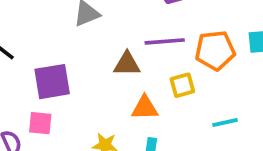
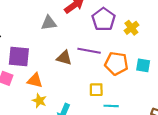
yellow square: (182, 85) -> (96, 90), moved
orange triangle: (145, 108) -> (35, 81), moved

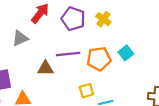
cyan square: (143, 65) -> (126, 53), turned -32

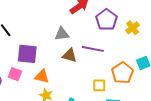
gray triangle: (20, 38) -> (62, 34), moved
orange pentagon: (99, 59) -> (122, 73), moved, turned 30

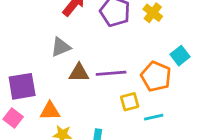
purple line: (93, 49) -> (111, 73), moved
pink square: (15, 74) -> (13, 118), turned 32

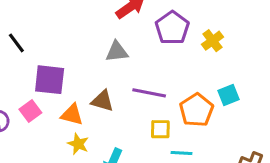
gray triangle: (61, 47) -> (117, 52), moved
brown triangle: (79, 73) -> (102, 101), moved

